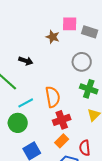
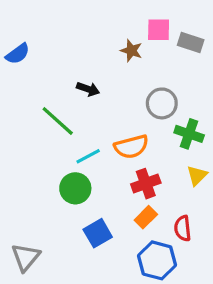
gray circle: (82, 62) -> (162, 103), moved
orange semicircle: (53, 97) -> (131, 147), turned 85

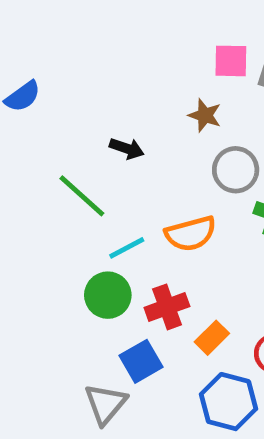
brown star: (131, 51) -> (205, 115), moved
red cross: (146, 184) -> (167, 307), moved
gray triangle: (26, 257) -> (105, 404), moved

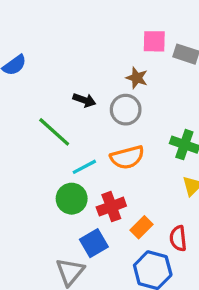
gray circle: (236, 170) -> (126, 110), moved

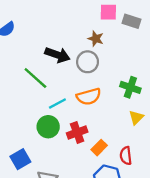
black arrow: (84, 100) -> (57, 55), size x1.5
blue square: (94, 243) -> (20, 159), moved

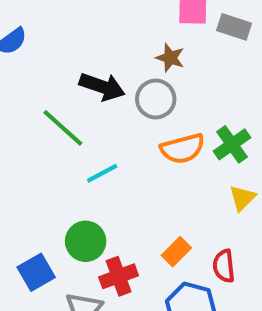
green cross: (130, 87) -> (232, 144), turned 36
orange semicircle: (89, 97) -> (183, 148), moved
green circle: (48, 127) -> (86, 241), moved
red cross: (77, 132) -> (119, 276), moved

